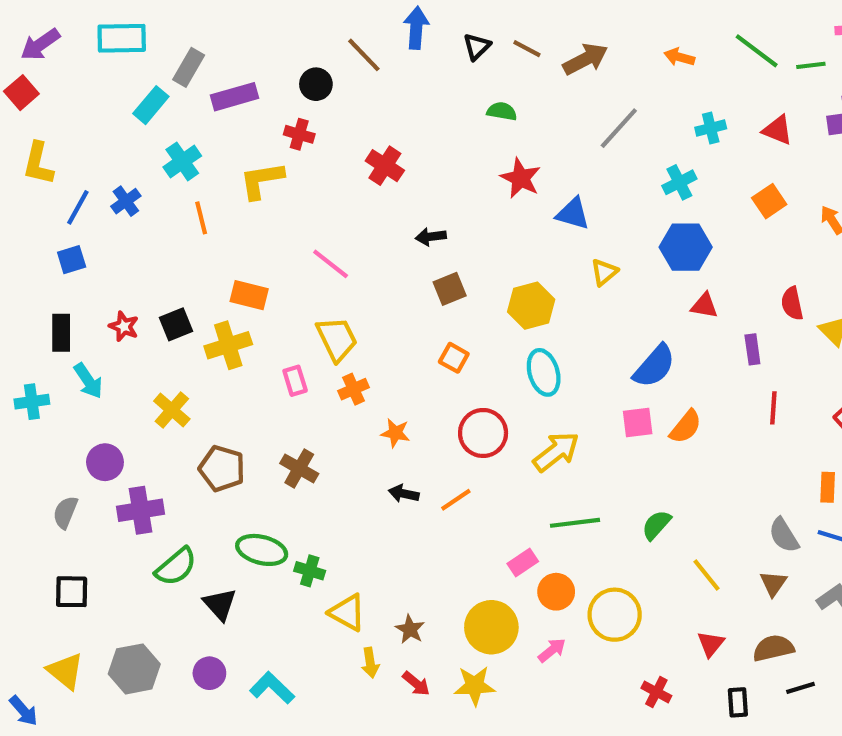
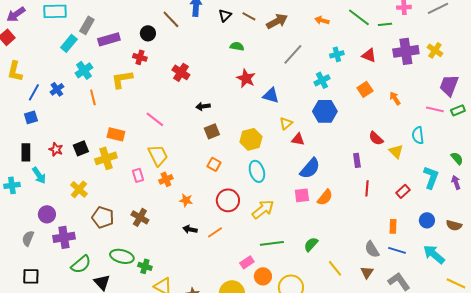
red semicircle: (792, 303) -> (376, 138), turned -35
red triangle: (704, 306) -> (298, 139), moved

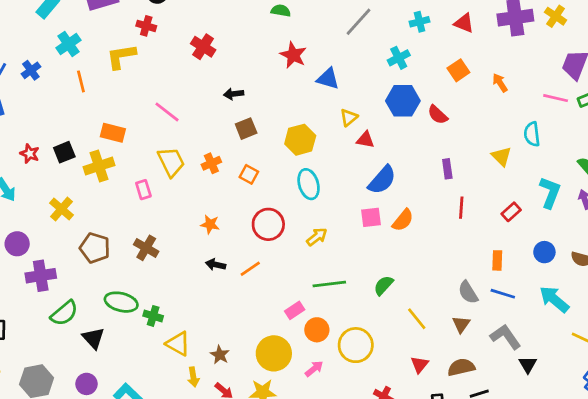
red semicircle: (376, 138) -> (438, 115), moved
orange cross: (166, 179) -> (211, 163), moved
yellow arrow: (263, 209) -> (317, 237), size x0.7

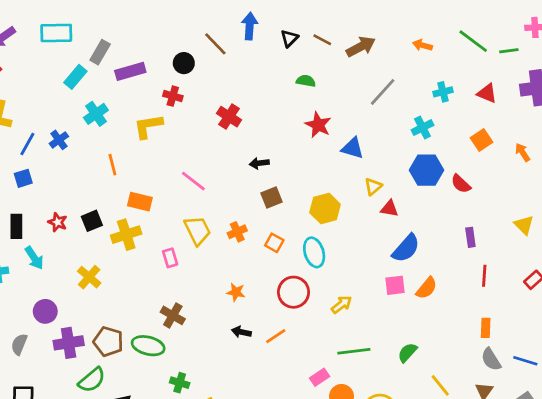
orange line: (81, 81) -> (112, 165), moved
cyan ellipse: (309, 184) -> (314, 252), moved
brown pentagon: (95, 248) -> (108, 342), moved
orange rectangle: (497, 260) -> (486, 328), moved
green ellipse: (121, 302) -> (148, 346), moved

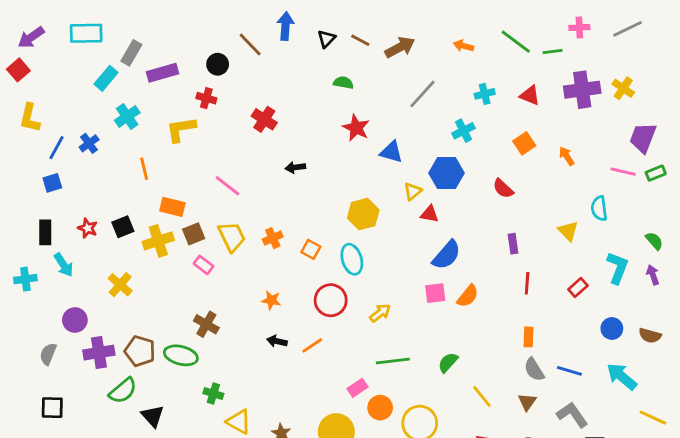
blue hexagon: (427, 170) -> (447, 173), moved
brown square: (272, 198) -> (194, 234), moved
pink rectangle: (170, 258) -> (203, 265), turned -36

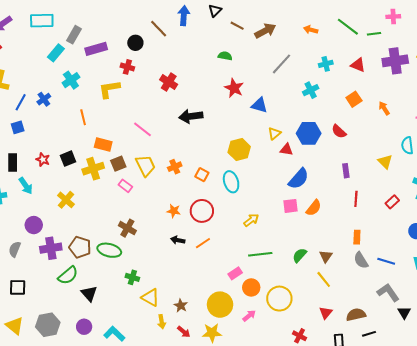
black triangle: (326, 39) -> (215, 11), moved
black arrow: (295, 167) -> (191, 116), size x1.6
blue hexagon: (447, 173) -> (309, 133), moved
red circle: (331, 300) -> (202, 211), moved
brown triangle: (527, 402) -> (326, 256), moved

